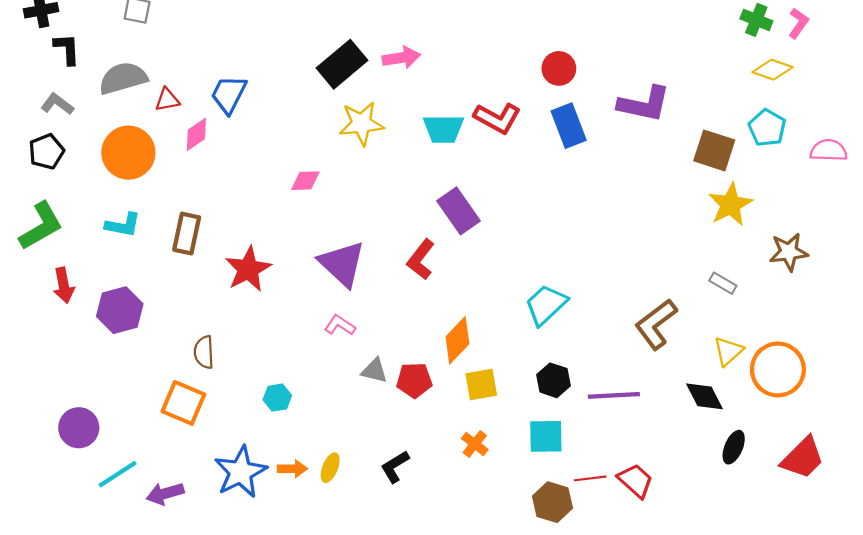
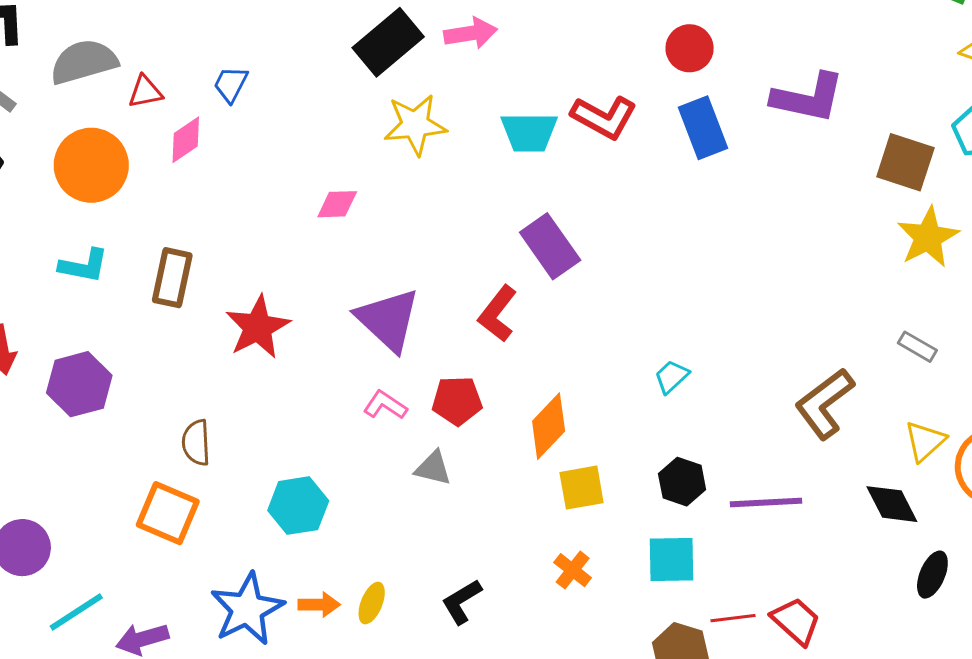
blue trapezoid: (229, 94) -> (231, 84), size x0.7
cyan trapezoid: (546, 305) -> (672, 377), size x0.6
red pentagon: (414, 380) -> (457, 401), moved
cyan hexagon: (277, 398) -> (298, 506), size x1.5

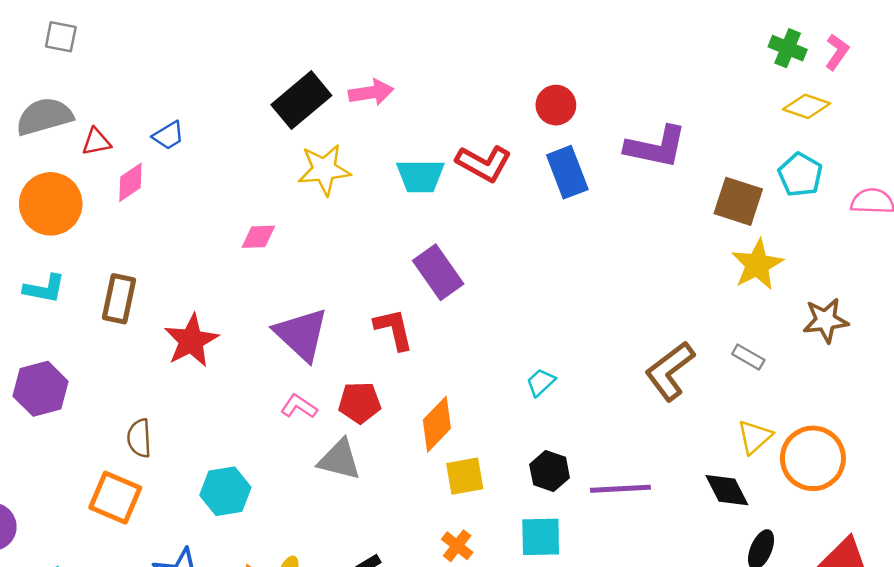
blue trapezoid: (231, 84) -> (168, 135), turned -148
red L-shape: (498, 314) -> (394, 329), turned 129
brown L-shape: (824, 404) -> (670, 371), moved
gray triangle: (433, 468) -> (339, 460), size x1.4

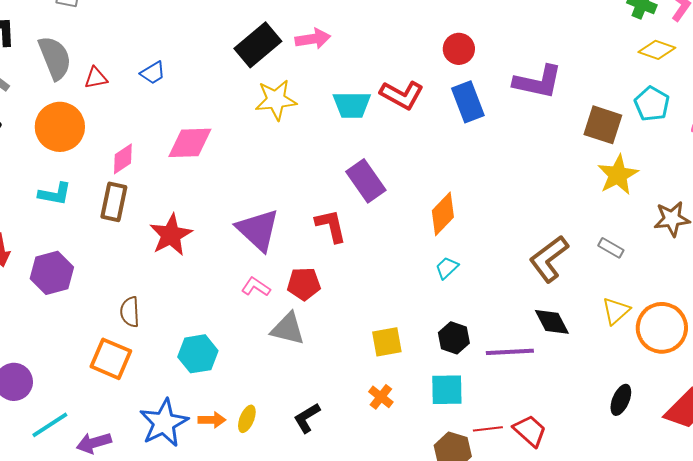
gray semicircle: (44, 116) -> (55, 58), turned 84
pink diamond: (130, 182) -> (123, 159), moved
pink diamond: (258, 237) -> (190, 143), moved, size x1.6
orange diamond: (437, 424) -> (443, 214), moved
black diamond: (727, 490) -> (552, 322), moved

